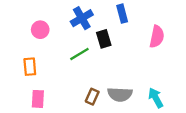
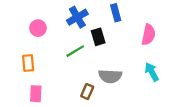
gray semicircle: (120, 94) -> (110, 76), moved
cyan arrow: (156, 98) -> (152, 72), moved

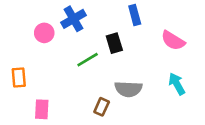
blue cross: (77, 17) -> (74, 19), moved
pink semicircle: (148, 35) -> (173, 41), turned 110
orange rectangle: (28, 63) -> (19, 78), moved

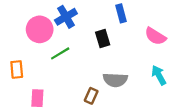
pink circle: (44, 33) -> (40, 29), size x1.5
green line: (88, 60) -> (60, 53), moved

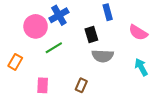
orange rectangle: (17, 69) -> (15, 62), turned 35
gray semicircle: (115, 80) -> (103, 56), moved
pink rectangle: (37, 98) -> (43, 85), moved

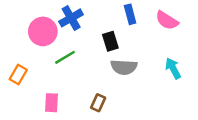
pink semicircle: (138, 32) -> (167, 20), moved
cyan arrow: (141, 67) -> (173, 68), moved

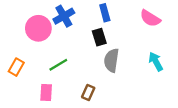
blue rectangle: (130, 14) -> (105, 13), moved
green line: (65, 57) -> (58, 65), moved
gray semicircle: (124, 67) -> (111, 60), turned 95

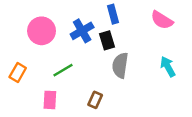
blue cross: (64, 16) -> (82, 31), moved

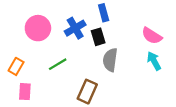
pink semicircle: (162, 20) -> (152, 36), moved
pink rectangle: (50, 100) -> (25, 92), moved
brown rectangle: (95, 100) -> (87, 92), size x1.5

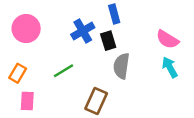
pink circle: (38, 28) -> (26, 29), moved

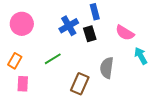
pink semicircle: (167, 39) -> (125, 33), moved
gray semicircle: (121, 66) -> (107, 68), moved

